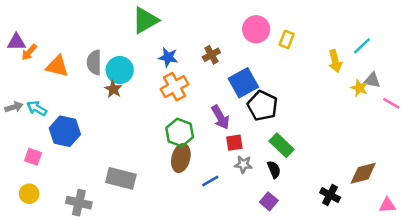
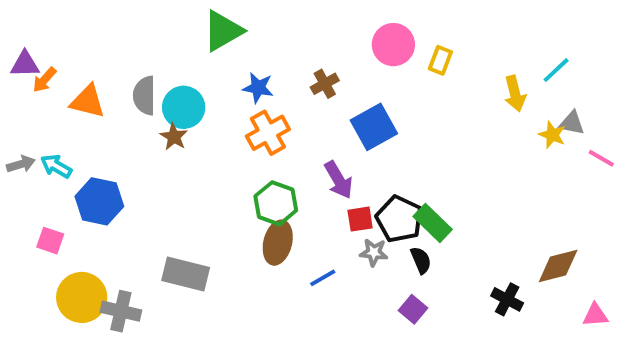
black pentagon: (262, 106) -> (399, 219), moved
yellow circle: (29, 194) -> (82, 297), moved, size x1.6

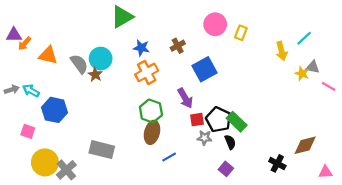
gray semicircle: (144, 96) -> (79, 64), moved, turned 144
blue line: (323, 278) -> (169, 157), moved
gray cross: (121, 311) -> (66, 170), turned 36

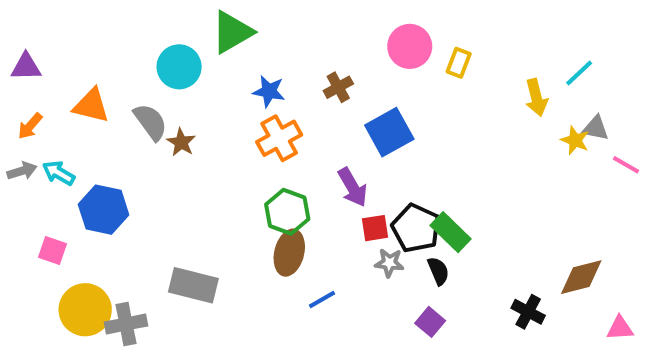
orange arrow: (25, 44) -> (30, 126), moved
cyan circle: (101, 59) -> (179, 67), moved
gray cross: (66, 170) -> (126, 324), turned 30

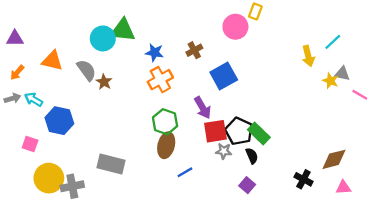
green triangle: (232, 32) -> (123, 30), moved, turned 36
yellow rectangle: (459, 63) -> (255, 11), moved
red square: (375, 228) -> (215, 131), size x1.5
pink triangle: (620, 328) -> (343, 187), moved

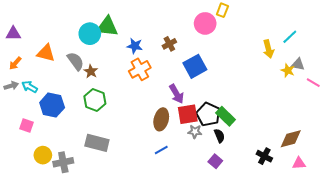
green hexagon: (165, 122) -> (95, 100), moved
brown ellipse: (166, 145) -> (161, 119), moved
yellow circle: (49, 178) -> (43, 155), size x0.7

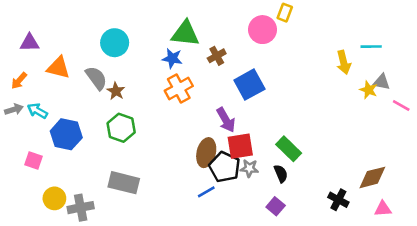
green triangle: (107, 27) -> (185, 34), moved
purple triangle: (13, 34) -> (30, 43), moved
cyan line: (290, 37) -> (371, 47), turned 42
black pentagon: (208, 114) -> (225, 167), moved

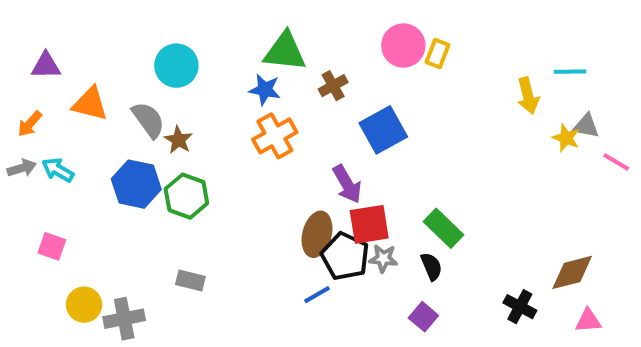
yellow rectangle: (285, 13) -> (438, 54), moved
blue hexagon: (66, 134) -> (136, 184), moved
gray rectangle: (124, 183) -> (190, 280), size x0.6

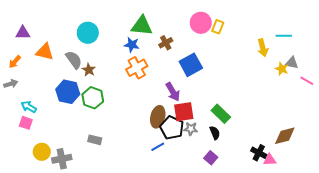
cyan arrow: (58, 170) -> (29, 107), moved
pink triangle: (588, 321) -> (270, 160), moved

